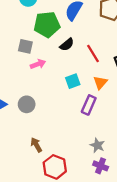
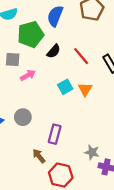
orange triangle: (100, 83) -> (85, 89), moved
purple rectangle: (89, 105) -> (55, 134), moved
gray star: (97, 145) -> (92, 152), moved

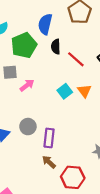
black semicircle: (54, 51) -> (56, 47), moved, turned 144
purple rectangle: (55, 134) -> (49, 138), moved

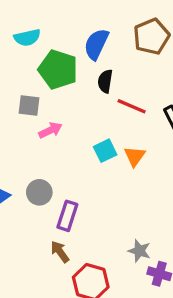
green pentagon: (24, 45) -> (58, 70), turned 30
red line: (76, 59) -> (132, 106), turned -30

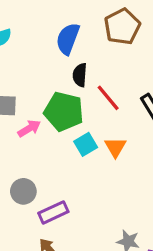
green pentagon: (58, 70) -> (64, 112), moved
red line: (132, 106) -> (108, 98), turned 32
purple rectangle: (67, 216) -> (53, 212), turned 52

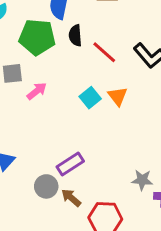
green pentagon: (64, 112) -> (37, 37), moved
gray circle: (23, 191) -> (46, 186), moved

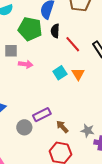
pink arrow: (37, 91) -> (26, 64), turned 40
brown arrow: (71, 198) -> (62, 127), moved

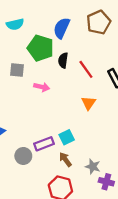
black semicircle: (55, 31) -> (63, 60), moved
pink arrow: (26, 64) -> (42, 87), moved
cyan square: (60, 73) -> (67, 137), moved

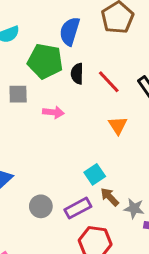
purple rectangle: (44, 144) -> (78, 208), moved
brown arrow: (65, 159) -> (110, 197), moved

